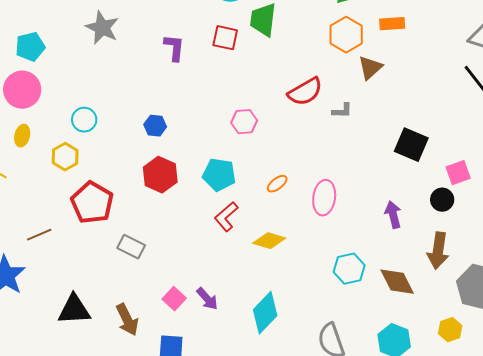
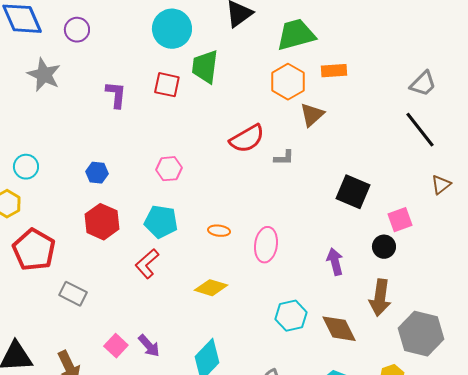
pink hexagon: (244, 122) -> (169, 169), moved
orange ellipse: (277, 184) -> (219, 231), turned 45
red L-shape: (226, 217) -> (147, 264), moved

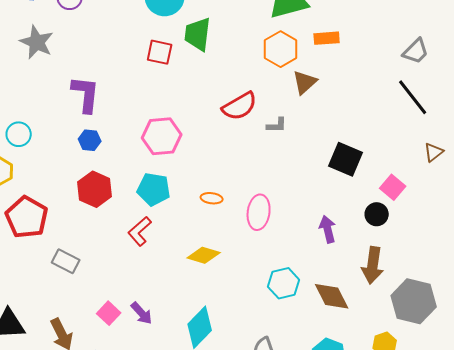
purple L-shape: (116, 95) -> (86, 94), moved, size x1.4
pink hexagon: (169, 169) -> (162, 136), size x1.5
pink square: (400, 220) -> (393, 187), turned -30

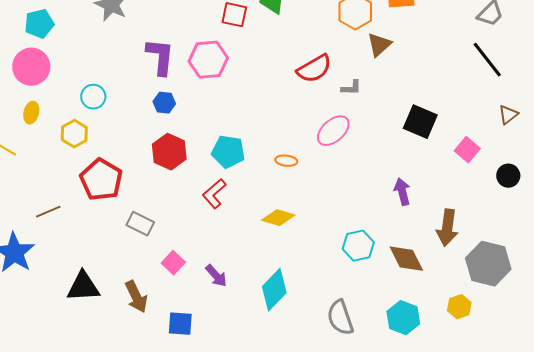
pink hexagon: (162, 136) -> (208, 60), moved
pink ellipse: (259, 212) -> (333, 131), moved, turned 40
black circle: (377, 214) -> (508, 176), moved
pink square: (109, 313) -> (173, 263), moved

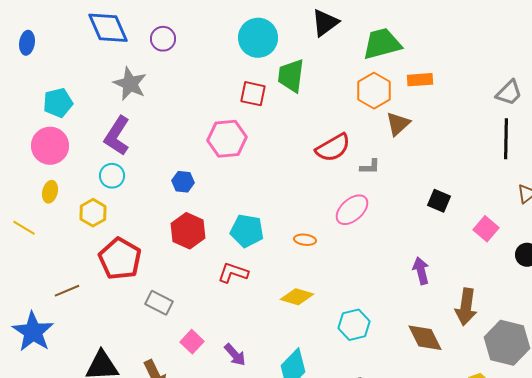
purple L-shape: (160, 57) -> (117, 136), moved, turned -153
black line: (487, 60) -> (506, 139), turned 39
black square: (420, 122) -> (439, 201), size x0.7
red L-shape: (214, 194) -> (233, 273), turned 60
cyan hexagon: (358, 246) -> (354, 325), moved

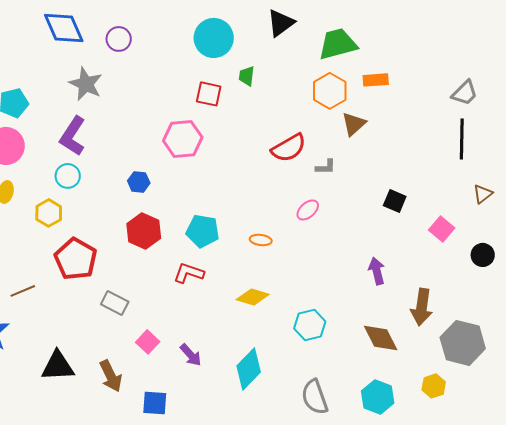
green trapezoid: (291, 76) -> (247, 76), size x0.6
pink ellipse: (352, 210) -> (308, 210), size x0.7

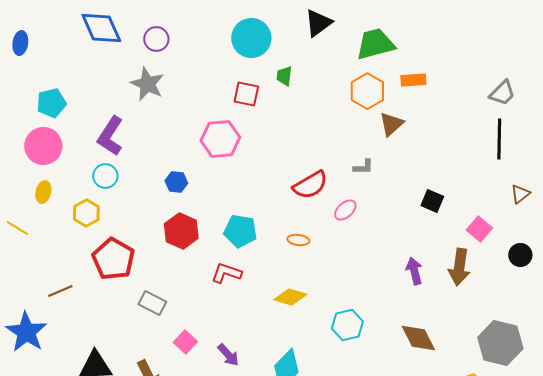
gray star: (86, 84) -> (147, 84), moved
red semicircle: (289, 148) -> (310, 185), moved
brown arrow: (422, 307) -> (459, 267), moved

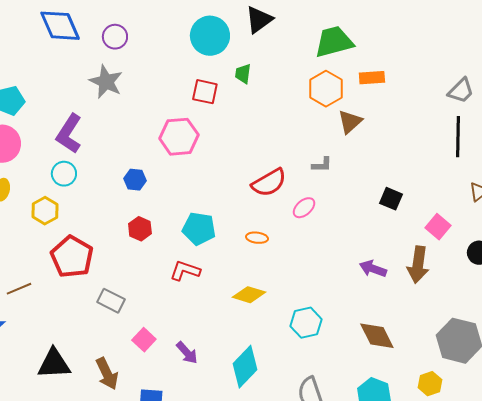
black triangle: (318, 23) -> (259, 20), moved
red hexagon: (181, 231) -> (140, 229), size x0.7
purple arrow: (414, 271) -> (373, 269), turned -56

